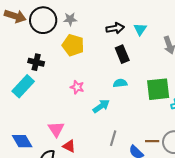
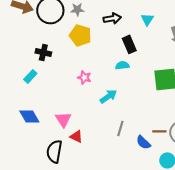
black arrow: (115, 28) -> (112, 18), moved
cyan semicircle: (120, 83) -> (122, 65), moved
cyan rectangle: (23, 86) -> (30, 76), size x0.6
blue diamond: (22, 141) -> (29, 116), moved

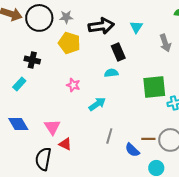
black arrow: (112, 18) -> (101, 26), size x1.4

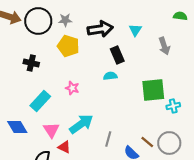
cyan rectangle: (19, 84) -> (40, 101), moved, size x1.5
cyan arrow: (97, 104) -> (81, 124), moved, size x1.4
brown line: (148, 139) -> (147, 142), turned 40

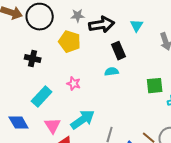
gray star: (65, 20) -> (78, 16), moved
green square: (153, 90) -> (155, 86), size x0.7

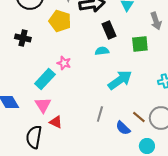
green square: (155, 86) -> (140, 44), moved
cyan rectangle: (42, 97) -> (45, 79), moved
cyan arrow: (83, 120) -> (120, 80), moved

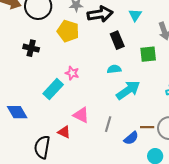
cyan semicircle: (102, 51) -> (114, 69), moved
pink triangle: (43, 105) -> (81, 115), moved, turned -30
brown line: (139, 117) -> (147, 127), turned -40
blue semicircle: (123, 128) -> (131, 138), turned -84

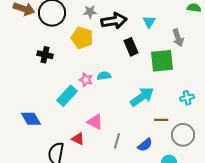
green square: (148, 54) -> (162, 61), size x1.4
cyan semicircle: (114, 69) -> (104, 76), moved
gray line: (108, 124) -> (117, 141), moved
brown line: (147, 127) -> (161, 120), moved

